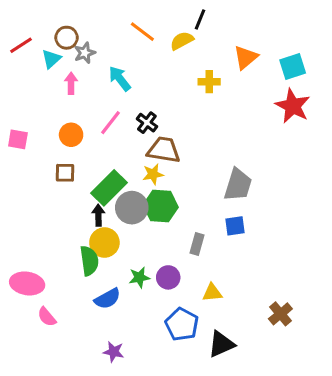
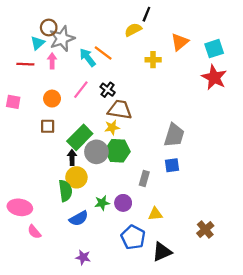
orange line: (142, 32) -> (103, 53), moved
red line: (21, 45) -> (25, 64), moved, turned 35
gray star: (85, 53) -> (62, 39), size x1.6

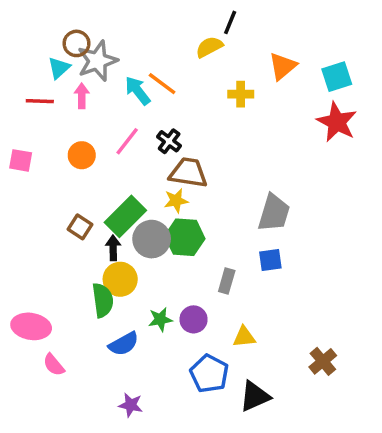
brown square: (48, 126) -> (80, 227), moved, turned 32

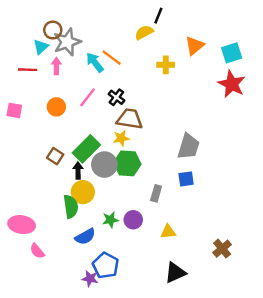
blue pentagon: (209, 374) -> (106, 265), moved

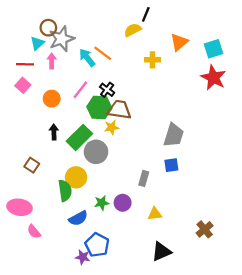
pink square: (14, 110) -> (23, 85), moved, turned 32
brown square: (55, 156) -> (32, 165), moved
green hexagon: (127, 163) -> (99, 107), moved
black arrow: (78, 171) -> (54, 132), moved

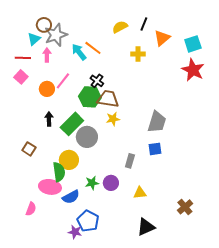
black line: (146, 14) -> (144, 24), moved
pink line: (80, 90) -> (63, 81), moved
yellow star: (112, 127) -> (113, 119), moved
pink ellipse: (20, 207) -> (50, 187), moved
pink semicircle: (34, 232) -> (31, 209), turned -120

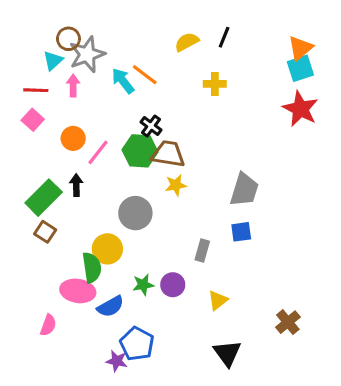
orange triangle: (162, 38) -> (300, 48), moved
pink line: (63, 81) -> (98, 152), moved
green rectangle: (72, 124) -> (44, 198), moved
yellow triangle: (140, 193) -> (218, 300), turned -32
black triangle: (146, 227) -> (227, 353), turned -42

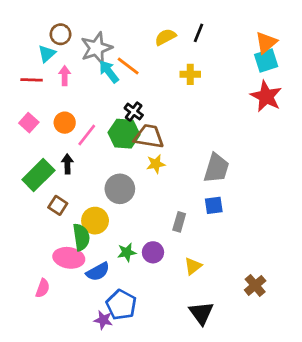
gray star: (87, 54) -> (96, 48), moved
pink square: (33, 120) -> (29, 123), moved
brown square: (45, 232) -> (58, 205), moved

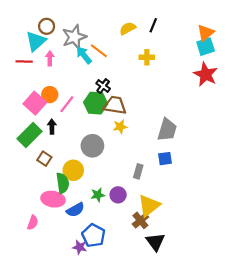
cyan triangle: (47, 54) -> (36, 41), size x1.5
pink square: (29, 123) -> (35, 103), moved, size x1.5
yellow triangle: (193, 266) -> (149, 206), size x1.6
brown cross: (255, 285) -> (140, 220), moved

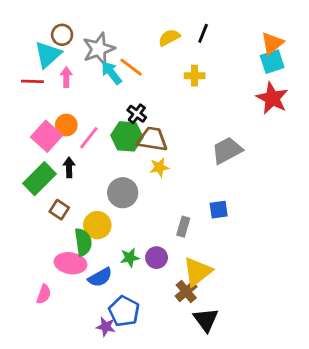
gray trapezoid: (167, 130) -> (227, 150), moved, turned -135

